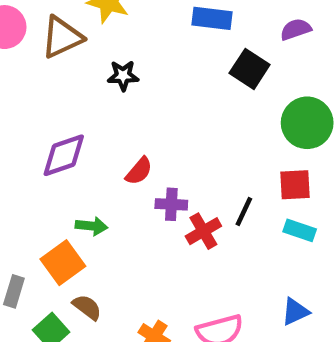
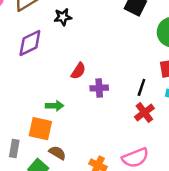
purple diamond: (64, 155) -> (30, 43), moved
red cross: (203, 231) -> (144, 113), moved
orange square: (63, 263) -> (40, 129), turned -35

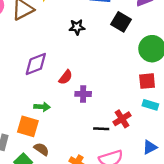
black star: (63, 17) -> (77, 27), moved
purple diamond: (30, 43) -> (36, 64), moved
black line: (141, 87) -> (101, 129), moved, turned 70

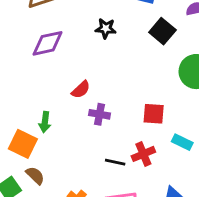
purple diamond: (36, 64) -> (48, 43), moved
red square: (147, 81) -> (154, 114), moved
green arrow: (42, 107) -> (45, 122), turned 84

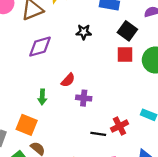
red square: (154, 114) -> (125, 54), moved
green arrow: (45, 122) -> (42, 97), moved

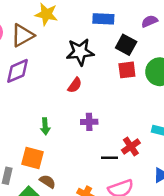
black star: (84, 32) -> (80, 52), size x1.6
purple diamond: (40, 47) -> (18, 71), moved
red semicircle: (68, 80) -> (75, 85), moved

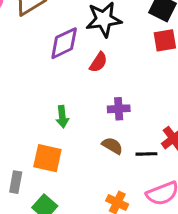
purple diamond: (18, 71) -> (64, 43), moved
brown semicircle: (48, 181) -> (112, 146), moved

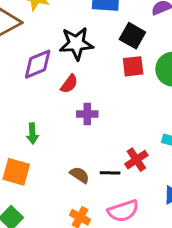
purple cross: (119, 109) -> (87, 114), moved
brown semicircle: (112, 146) -> (80, 175), moved

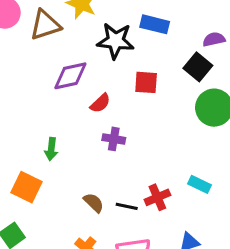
black square: (132, 36) -> (198, 67), moved
black star: (76, 44) -> (116, 41), moved
red square: (133, 66) -> (146, 82), moved

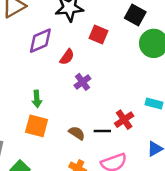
red square: (146, 82) -> (99, 34), turned 30
purple cross: (114, 139) -> (82, 82), turned -35
orange square: (26, 187) -> (37, 126), moved

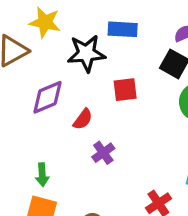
red square: (99, 34) -> (125, 90), turned -30

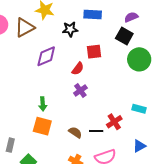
black star: (86, 53) -> (70, 29), size x0.7
red semicircle: (83, 119) -> (78, 69), moved

